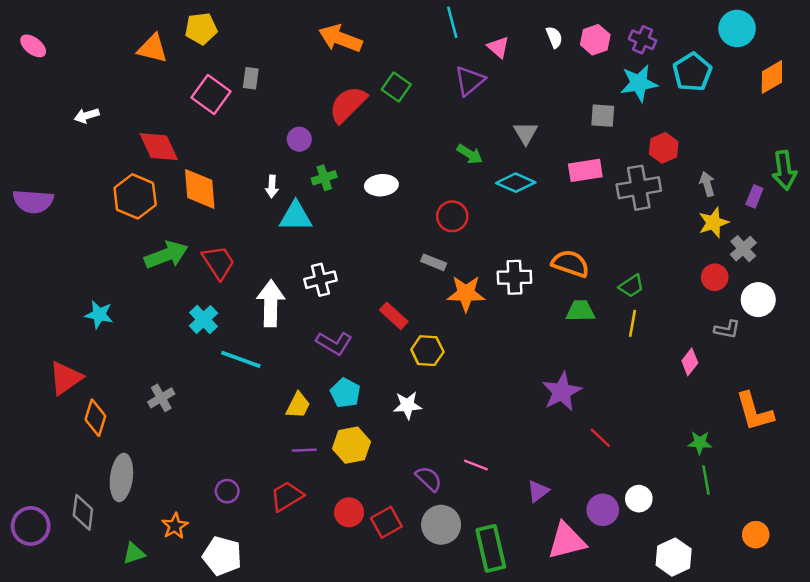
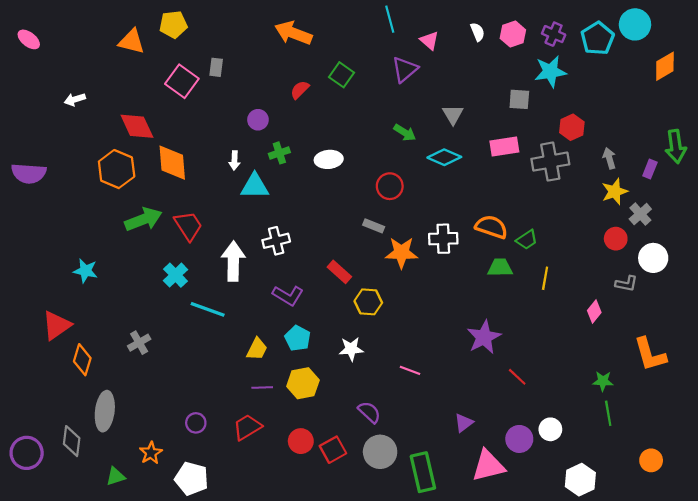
cyan pentagon: (692, 72) -> (597, 38), moved
red semicircle: (348, 104) -> (300, 90), size x0.6
green trapezoid: (631, 286) -> (527, 240), moved
pink line: (476, 465) -> (410, 370), moved

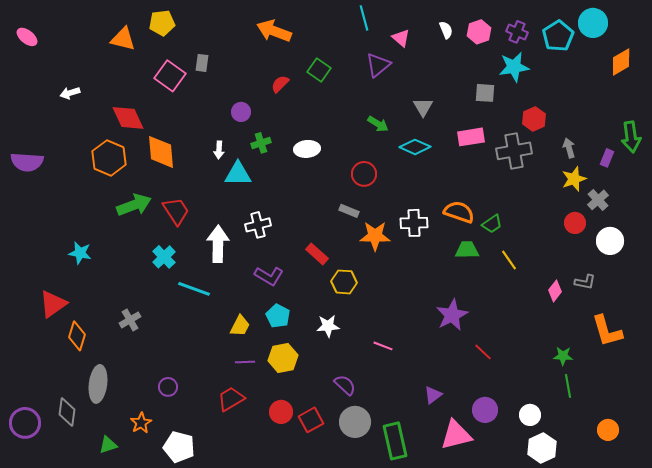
yellow line: (545, 278) -> (509, 260), turned -45
gray L-shape: (626, 284) -> (585, 282), moved
purple circle: (196, 423) -> (168, 387), moved
white circle: (550, 429) -> (530, 415), moved

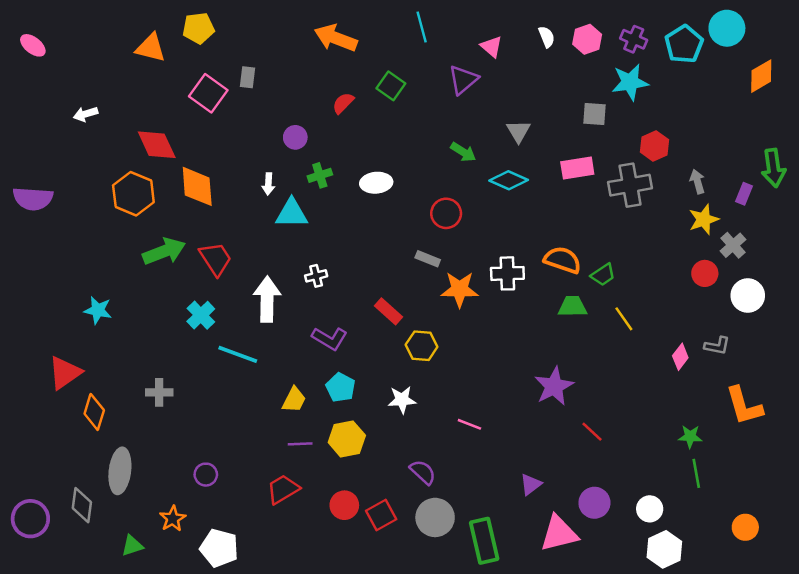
cyan line: (364, 18) -> (422, 27), moved
white cross: (258, 225) -> (316, 276), size x0.7
gray cross: (130, 320) -> (159, 392), turned 30

